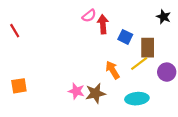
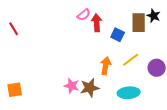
brown rectangle: (148, 48) -> (139, 23), moved
orange arrow: (112, 70) -> (106, 66), turned 42
orange square: (19, 86) -> (15, 90), moved

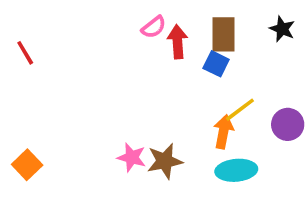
brown rectangle: (139, 23) -> (223, 34), moved
orange arrow: (106, 66) -> (223, 132), moved
orange square: (15, 90) -> (27, 165), turned -35

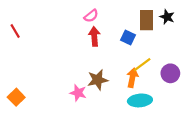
brown rectangle: (223, 34) -> (146, 20), moved
red arrow: (178, 42) -> (94, 36), moved
brown star: (165, 161) -> (98, 80), moved

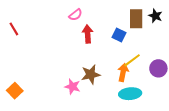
pink semicircle: (91, 16) -> (76, 15), moved

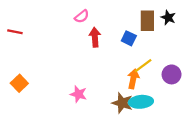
red line: (14, 29) -> (15, 32), turned -48
brown star: (91, 74) -> (122, 103), moved, turned 30
orange square: (15, 91) -> (19, 83), moved

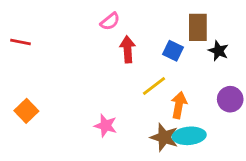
black star: (168, 18) -> (218, 51), moved
yellow line: (143, 66) -> (154, 86), moved

